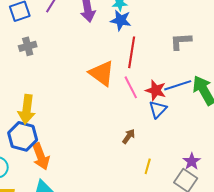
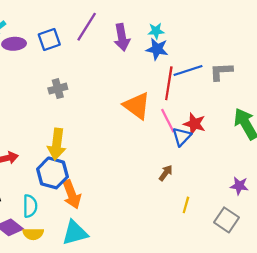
gray cross: (28, 46) -> (58, 89), moved
blue line: (178, 85) -> (188, 70), moved
blue triangle: (158, 109) -> (182, 137), moved
purple star: (192, 161) -> (239, 186), moved, turned -30

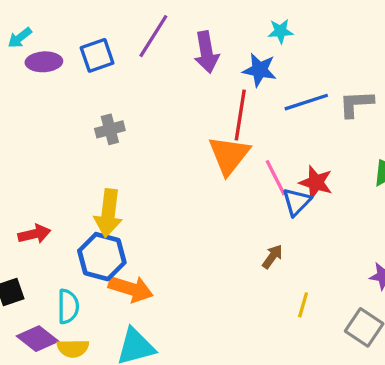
cyan star: (156, 31) -> (280, 31), moved
red line: (169, 83) -> (240, 115), moved
orange triangle: (137, 106) -> (229, 155), turned 32
orange arrow: (72, 194) -> (131, 289), turned -52

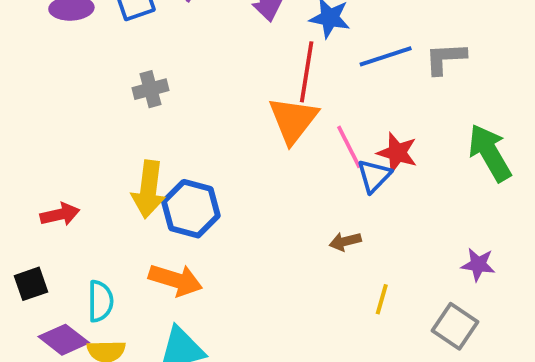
blue hexagon: (102, 257) -> (191, 209), moved
brown arrow: (272, 257) -> (345, 241), turned -140

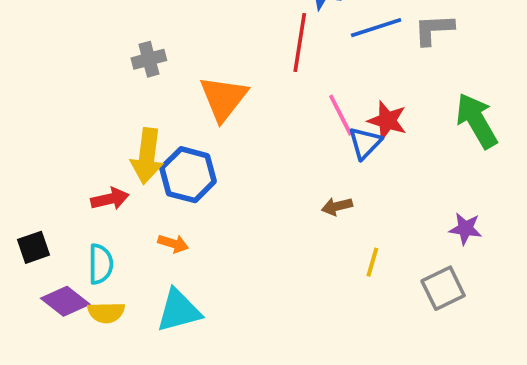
orange triangle: (293, 120) -> (223, 98), moved
red arrow: (60, 214) -> (110, 199), moved
orange arrow: (176, 280) -> (173, 244), size x0.6
gray square: (455, 326) -> (443, 288), turned 30

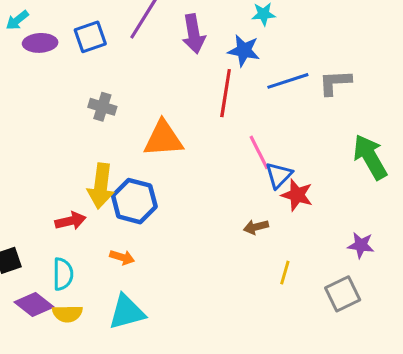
gray cross: (149, 59) -> (102, 107), turned 32
orange triangle: (223, 98) -> (163, 139), turned 48
red star: (387, 121) -> (297, 195), moved

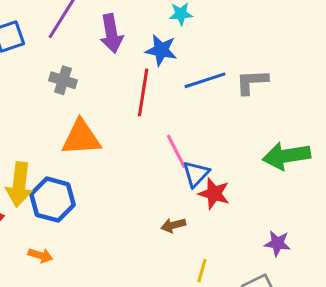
gray cross: (102, 107) -> (63, 80), moved
green arrow: (370, 157) -> (286, 156), turned -69

